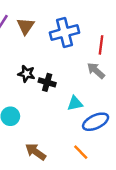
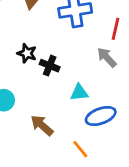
brown arrow: (36, 152) -> (42, 125), moved

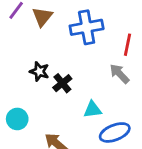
black cross: (50, 66) -> (62, 83), turned 30

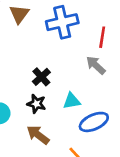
black star: (39, 71) -> (36, 104), moved

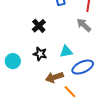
black cross: (41, 77) -> (39, 26), moved
brown arrow: (38, 135) -> (54, 77), moved, turned -54

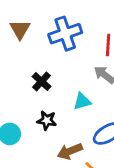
cyan triangle: (66, 52) -> (82, 101), moved

